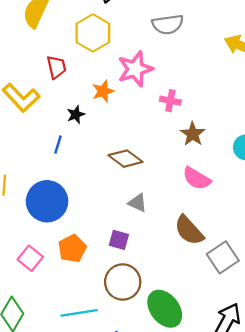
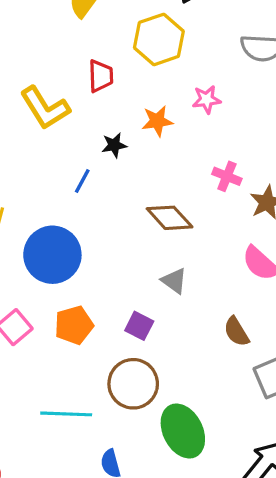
pink star: (135, 69) -> (207, 99), size x0.6
pink cross: (170, 101) -> (227, 176), moved
brown semicircle: (189, 230) -> (236, 332), size x0.7

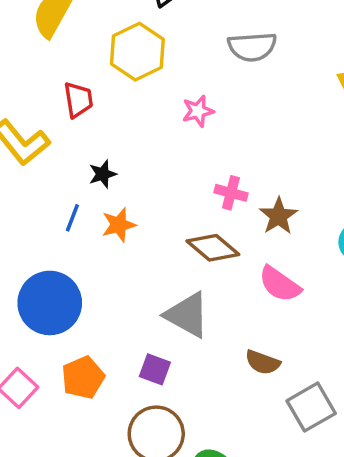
orange star: (157, 121) -> (119, 225), moved
brown diamond: (170, 218) -> (213, 248), moved
gray triangle: (174, 281) -> (187, 315), size x1.6
brown semicircle: (236, 332) -> (263, 362), turned -32

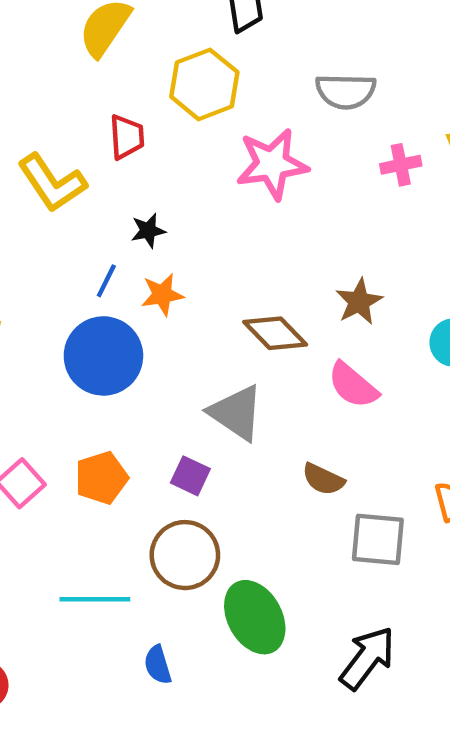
pink star: (198, 111) -> (272, 164), size x1.8
pink cross: (231, 193) -> (401, 165), moved, turned -32
blue circle: (50, 303) -> (103, 356), moved
gray square: (311, 407) -> (378, 539), turned 30

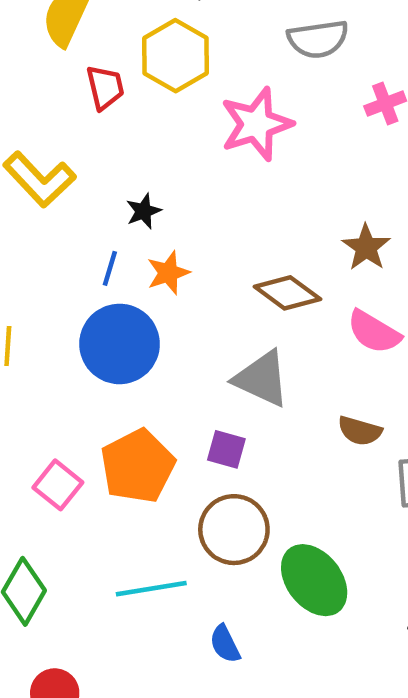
red trapezoid: (127, 137) -> (105, 87), moved
orange pentagon: (101, 478) -> (138, 466), size x1.4

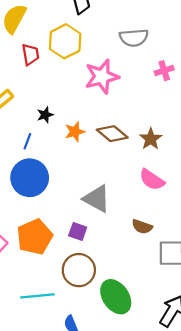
orange star: (168, 273) -> (75, 132), moved
brown diamond: (287, 293) -> (112, 134), moved

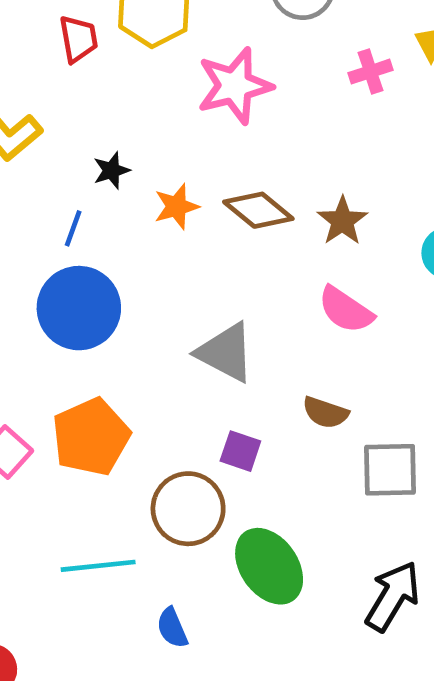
purple square: (78, 231) -> (240, 451), moved

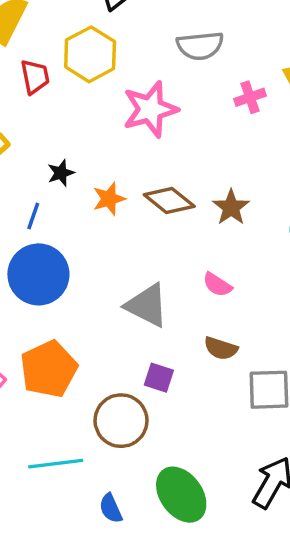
pink semicircle: (346, 310) -> (217, 285), moved, size x0.7
green ellipse: (269, 566) -> (181, 495), moved

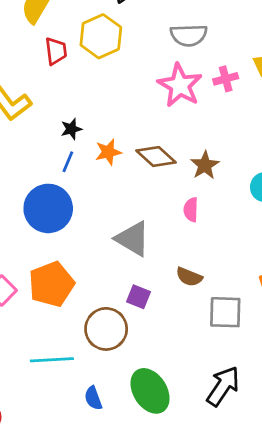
pink star: (150, 109) -> (180, 85), moved, turned -30
blue line: (33, 216) -> (68, 162), moved
pink semicircle: (217, 285) -> (191, 210), moved, turned 55

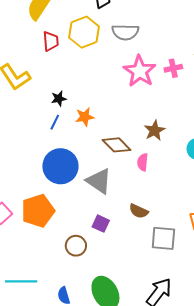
gray semicircle: (189, 35) -> (125, 32), moved
brown diamond: (156, 157) -> (117, 145), moved
blue circle: (48, 208) -> (60, 166), moved
brown circle: (106, 329) -> (76, 246), size x0.7
cyan line: (52, 360) -> (21, 281), moved

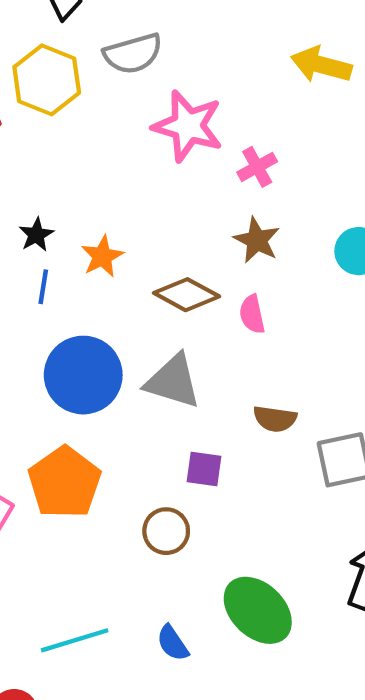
pink cross: (173, 68) -> (257, 167), moved

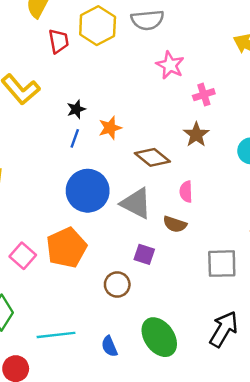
pink star: (188, 126) -> (170, 65), size x0.7
pink semicircle: (252, 314) -> (186, 192), moved
brown semicircle: (275, 419) -> (175, 224), moved

